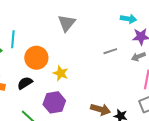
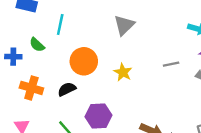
cyan line: (13, 39) -> (60, 25), moved
yellow star: (61, 73) -> (123, 72), moved

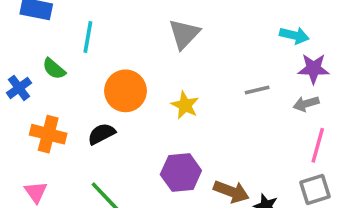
blue cross: (13, 57) -> (19, 88), turned -35
purple hexagon: (98, 116) -> (181, 172), moved

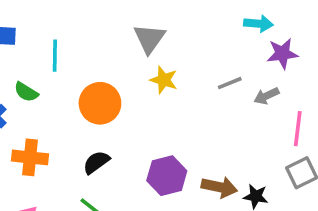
gray arrow: (306, 104) -> (266, 96), moved
yellow star: (185, 105) -> (164, 80), moved
black semicircle: (102, 134) -> (96, 162), moved

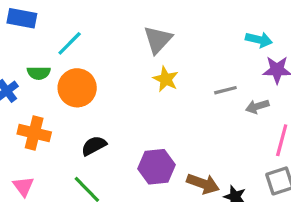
cyan line: (55, 56) -> (70, 43), turned 36
green semicircle: (26, 92) -> (39, 73), turned -40
orange circle: (100, 103) -> (77, 88), moved

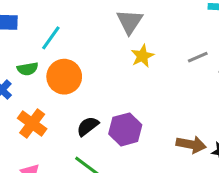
yellow star: (166, 79) -> (142, 56), turned 30
orange cross: (34, 133) -> (32, 124), turned 32
purple hexagon: (156, 167) -> (125, 129), moved

